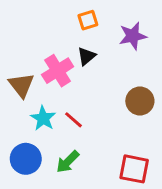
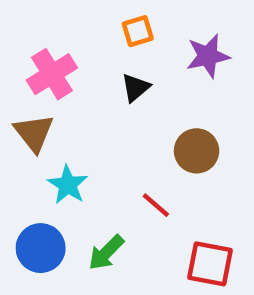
pink cross: (58, 71) -> (52, 74), moved
brown circle: (140, 101) -> (197, 151), moved
red line: (73, 120) -> (156, 205), moved

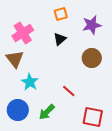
brown circle: (197, 151) -> (92, 58), moved

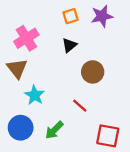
purple star: (92, 25) -> (102, 16), moved
brown circle: (92, 58) -> (93, 72), moved

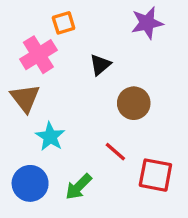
orange square: (71, 16) -> (64, 23), moved
red square: (108, 136) -> (155, 175), moved

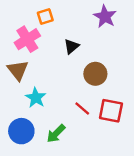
purple star: (147, 23) -> (105, 17), turned -30
red square: (155, 175) -> (111, 111), moved

